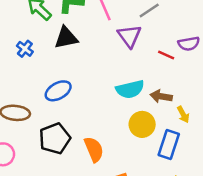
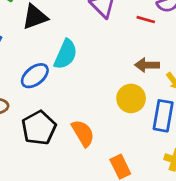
cyan semicircle: (130, 89) -> (66, 54), moved, turned -44

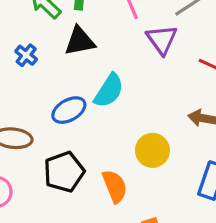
yellow circle: (131, 98) -> (152, 150), moved

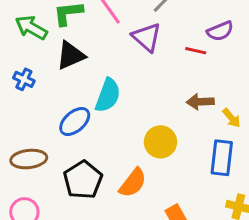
orange semicircle: (115, 186) -> (133, 183), turned 72

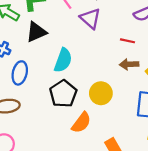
red line: (196, 51) -> (127, 41), moved
blue ellipse: (75, 121) -> (20, 73), moved, turned -35
black pentagon: (83, 180) -> (63, 94), moved

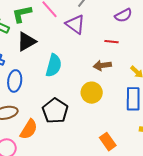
brown arrow: (129, 64) -> (102, 65), moved
black pentagon: (63, 94) -> (55, 111), moved
orange semicircle: (81, 123) -> (29, 129), moved

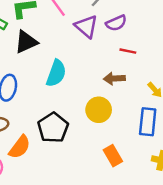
purple semicircle: (123, 15) -> (116, 23), moved
orange rectangle: (108, 142) -> (113, 156), moved

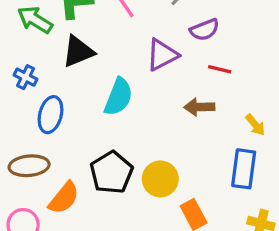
purple triangle: (86, 26) -> (162, 55), moved, turned 50
yellow circle: (99, 110) -> (160, 179), moved

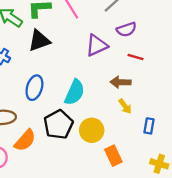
cyan semicircle: (118, 97) -> (75, 92), moved
blue ellipse: (50, 115) -> (34, 88), moved
yellow arrow: (255, 125) -> (125, 106), moved
blue rectangle: (244, 169) -> (149, 126), size x0.6

